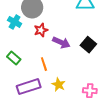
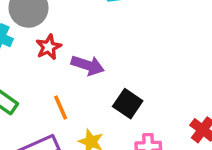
black square: (88, 45) -> (128, 104), moved

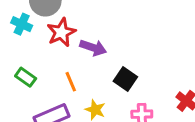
red star: (49, 47) -> (61, 32), size x1.4

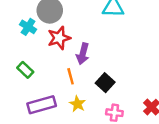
purple arrow: (93, 48) -> (83, 54), turned 78
orange line: (71, 82) -> (71, 76), moved

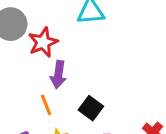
red star: (59, 38) -> (43, 42), moved

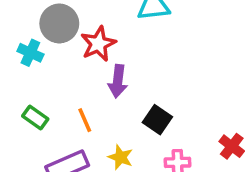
orange line: (46, 105) -> (85, 120), moved

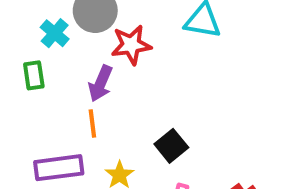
purple arrow: (118, 81) -> (101, 83), moved
green rectangle: (35, 118) -> (34, 75), moved, turned 30

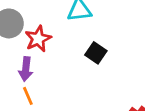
black square: (171, 146) -> (96, 53), moved

